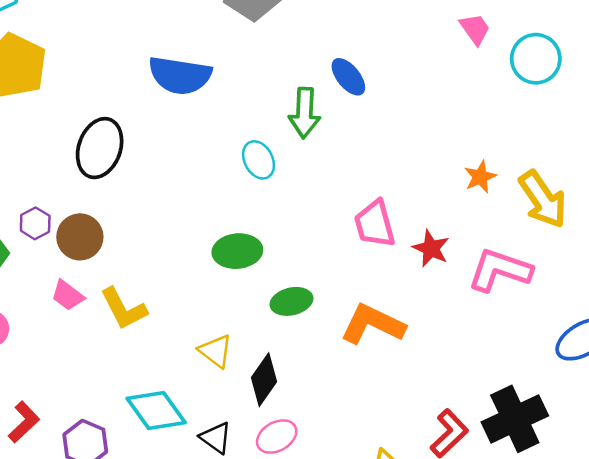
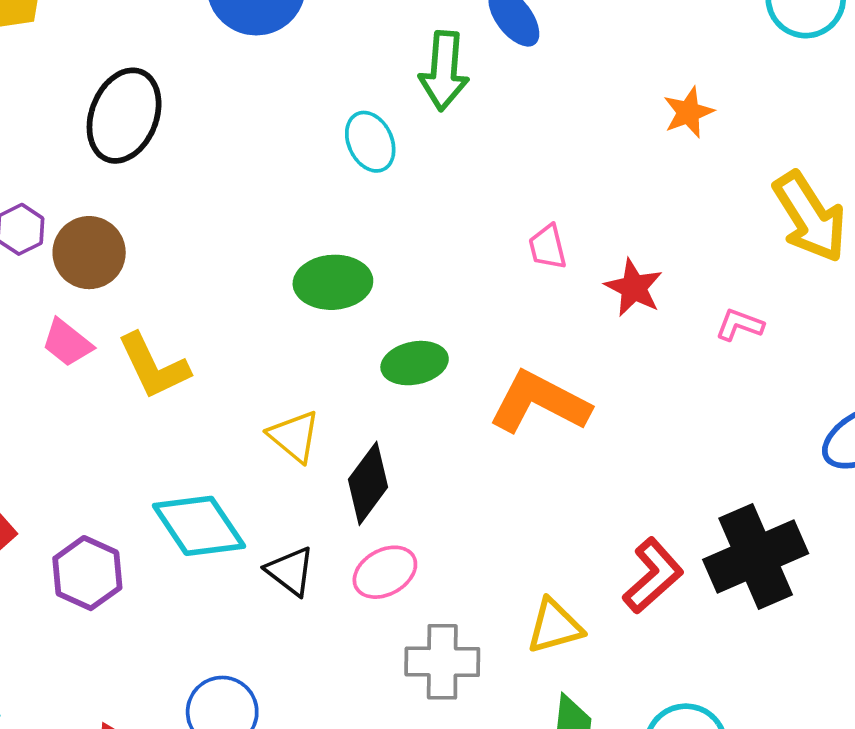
orange star: (480, 177) -> (688, 112), moved
pink trapezoid: (375, 224) -> (548, 247), size x0.6
pink L-shape: (500, 270) -> (740, 325), size x0.5

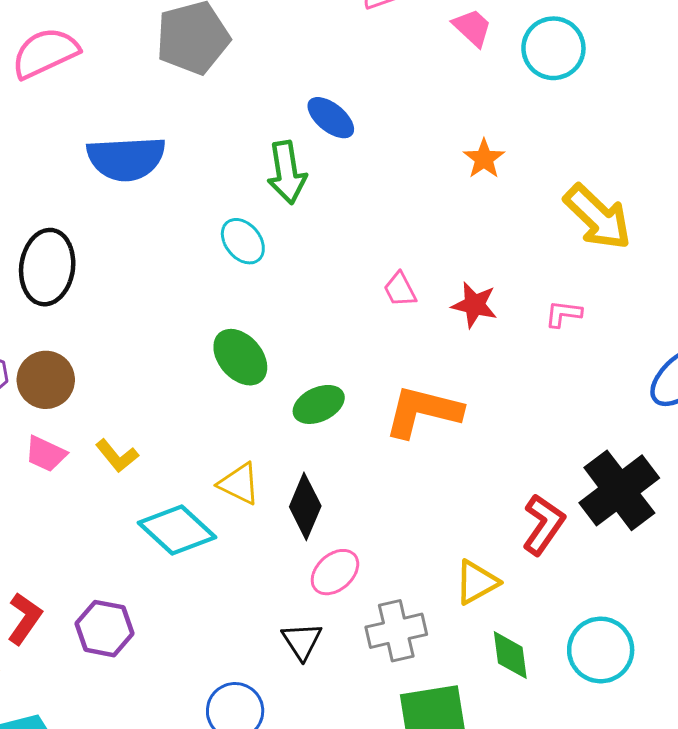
green ellipse: (333, 282) -> (240, 357), turned 66
yellow L-shape: (153, 366) -> (117, 456), size x0.7
cyan diamond: (199, 526) -> (177, 530), moved
black triangle: (290, 571) -> (302, 641), moved, turned 33

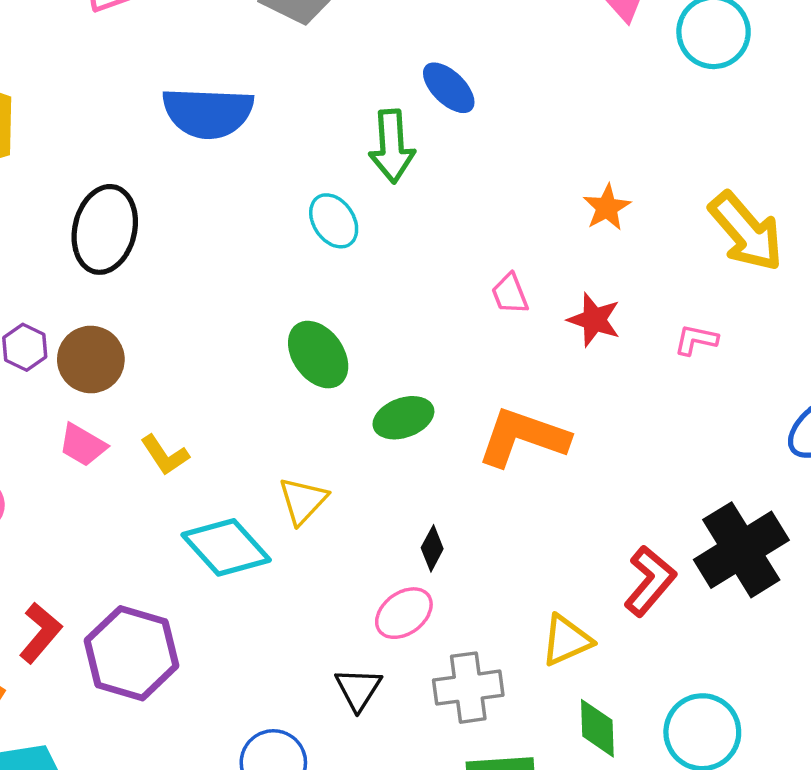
orange star: (484, 159) -> (607, 207), moved
yellow triangle: (239, 484) -> (303, 501), turned 42
black diamond: (305, 506) -> (432, 548), moved, size x0.6
purple hexagon: (104, 629) -> (132, 653), size x1.4

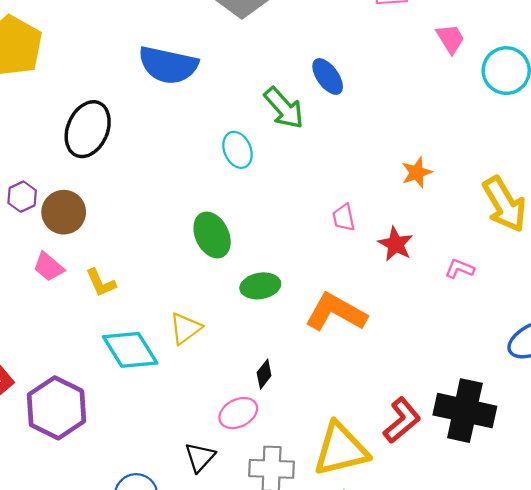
green arrow: (392, 146) -> (284, 108), turned -48
black cross: (741, 550) -> (465, 411), turned 34
yellow triangle: (566, 640) -> (341, 449), size x1.6

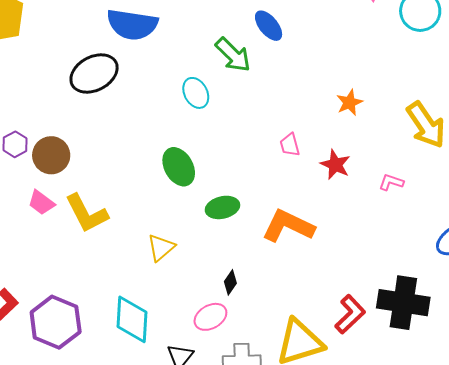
black ellipse: (88, 129) -> (94, 74), moved, turned 42
yellow L-shape: (101, 283) -> (87, 213), size x1.6
cyan diamond: (130, 350) -> (132, 319), moved, turned 39

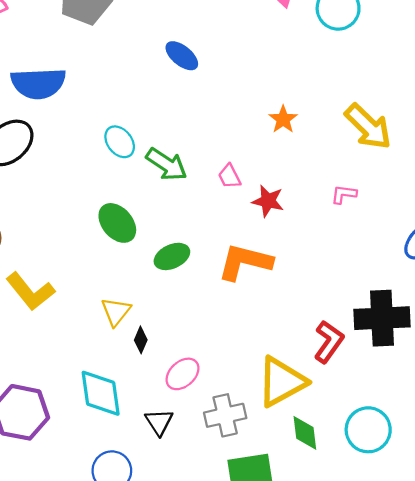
green arrow: (233, 55) -> (167, 164), moved
red star: (335, 165) -> (268, 201), moved
black diamond: (230, 282) -> (141, 340), moved

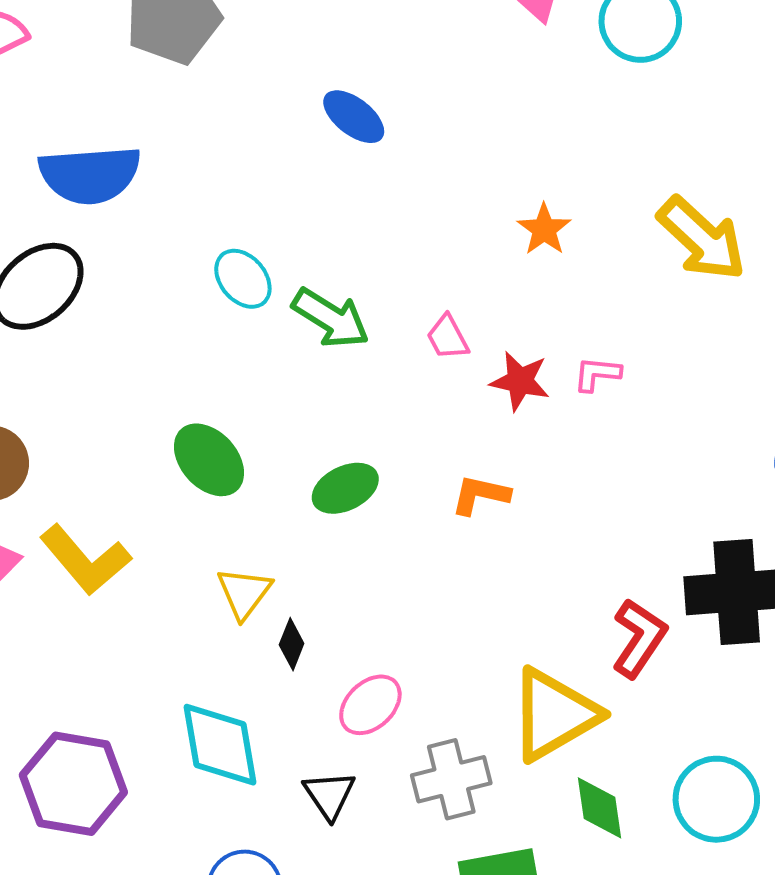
pink L-shape: (344, 194) -> (597, 374), moved
green ellipse: (117, 223) -> (209, 460), moved
orange L-shape: (245, 262) -> (480, 495), size x0.6

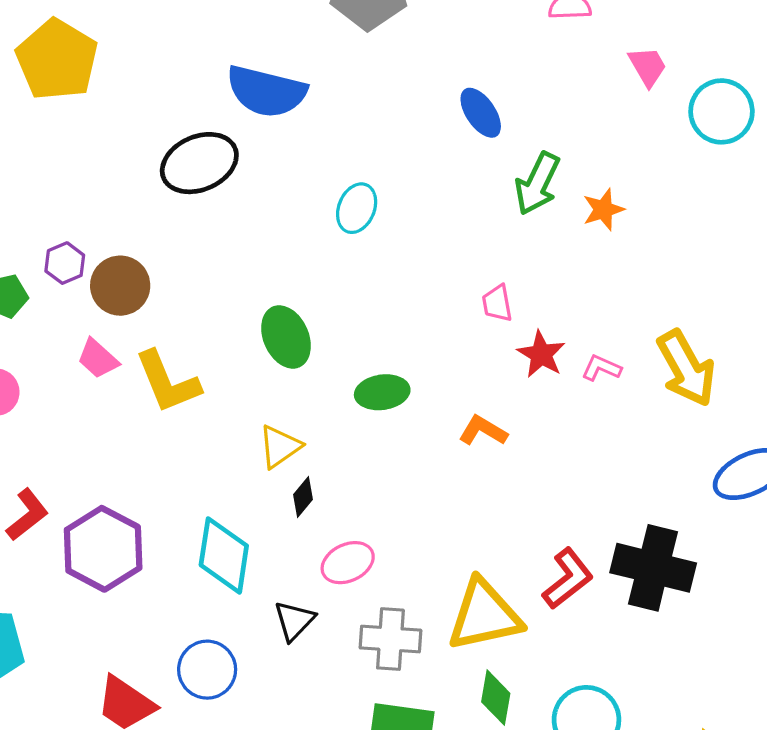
orange star: (544, 229) -> (603, 210), moved
yellow arrow: (702, 239) -> (686, 368), moved
cyan ellipse: (243, 279) -> (357, 208), turned 45
green arrow: (331, 318) -> (537, 184), moved, turned 66

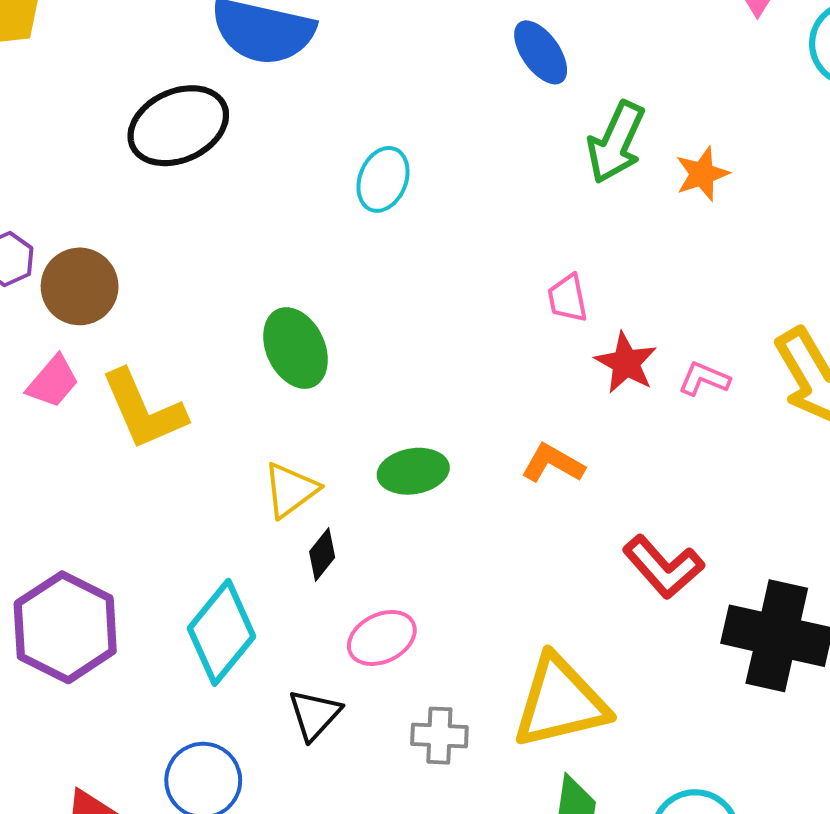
pink trapezoid: (98, 359) -> (53, 382), turned -90
green ellipse: (382, 392) -> (413, 471), moved
cyan diamond: (224, 555) -> (221, 632), turned 32
red L-shape: (568, 579) -> (663, 567), moved, turned 88
gray cross: (390, 639) -> (439, 736), size x0.7

